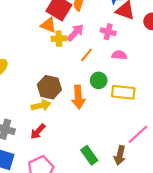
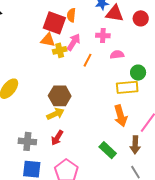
green circle: (99, 80) -> (138, 73), moved
orange arrow: (78, 97) -> (121, 116), moved

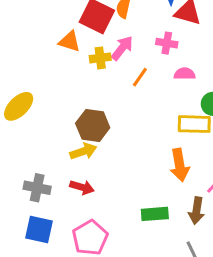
orange triangle: (48, 40) -> (70, 41), moved
red arrow: (57, 138) -> (82, 187), turned -112
green rectangle: (108, 150) -> (155, 214), turned -54

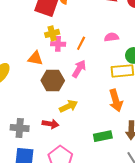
orange triangle: (70, 41) -> (35, 58), moved
pink cross: (167, 43) -> (58, 44), moved
pink arrow: (122, 48) -> (79, 69), moved
yellow arrow: (83, 151) -> (68, 106), moved

